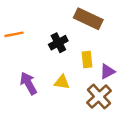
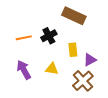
orange line: (14, 34) -> (24, 38), moved

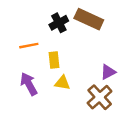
black cross: (49, 36) -> (59, 23), moved
yellow rectangle: (73, 50) -> (54, 60), moved

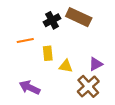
yellow triangle: (62, 83) -> (66, 66), moved
purple arrow: (29, 84) -> (30, 87), moved, turned -36

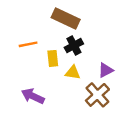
brown rectangle: (79, 17) -> (66, 18), moved
black cross: (52, 20) -> (74, 46), moved

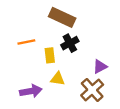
yellow triangle: (73, 73) -> (58, 79), moved
purple arrow: (33, 96) -> (31, 91), turned 145

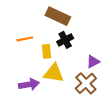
yellow triangle: (58, 79) -> (54, 73), size x1.5

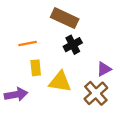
yellow rectangle: (47, 51) -> (36, 68), moved
purple arrow: (29, 84) -> (16, 94), moved

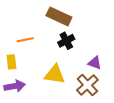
yellow rectangle: (36, 68) -> (11, 62), moved
purple triangle: (104, 69) -> (95, 63), turned 48

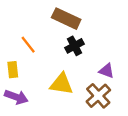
orange line: (25, 40) -> (28, 45), turned 63
purple arrow: (15, 86) -> (16, 97), turned 30

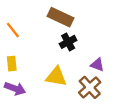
orange line: (28, 45) -> (13, 30), moved

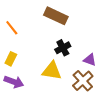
black cross: (68, 42) -> (63, 48), moved
yellow rectangle: (12, 64) -> (11, 59), turned 32

